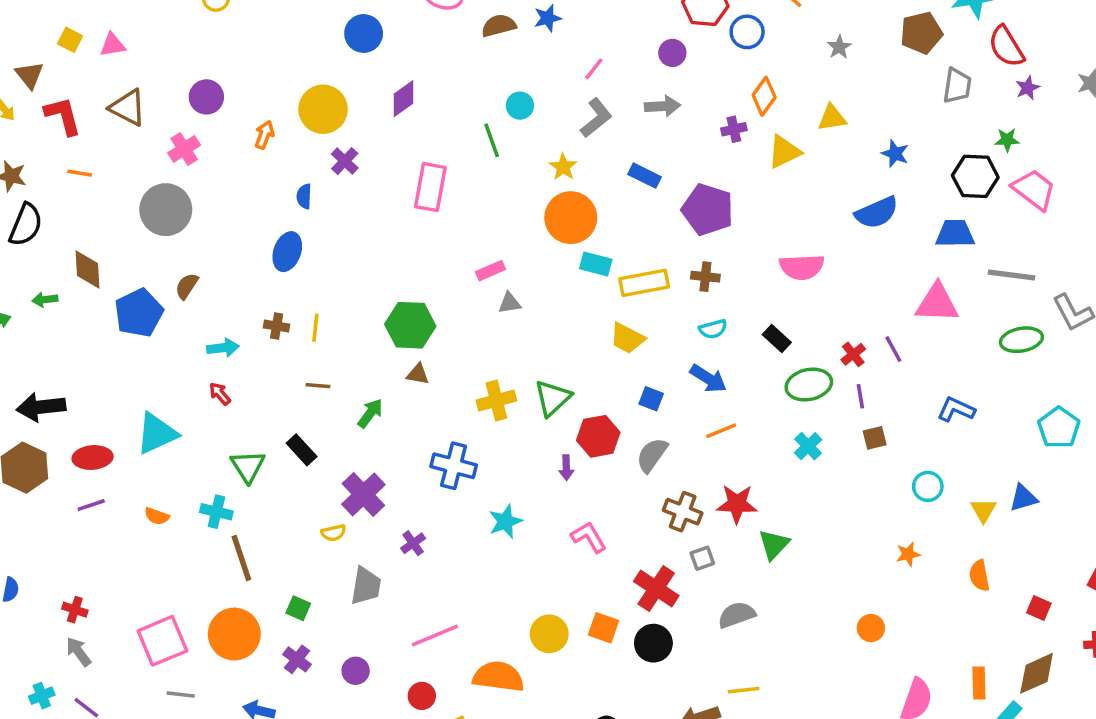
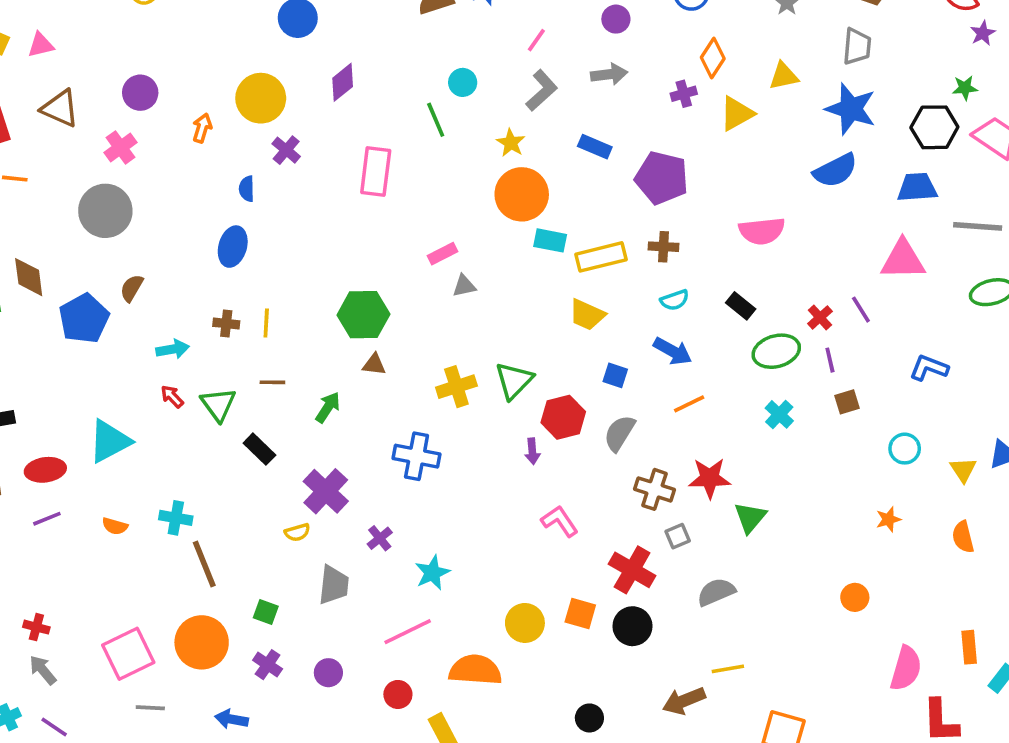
gray trapezoid: (957, 86) -> (857, 46), moved
blue star: (895, 154) -> (851, 109), size x1.8
green triangle: (248, 466) -> (218, 404), moved
cyan star: (505, 521) -> (432, 573), moved

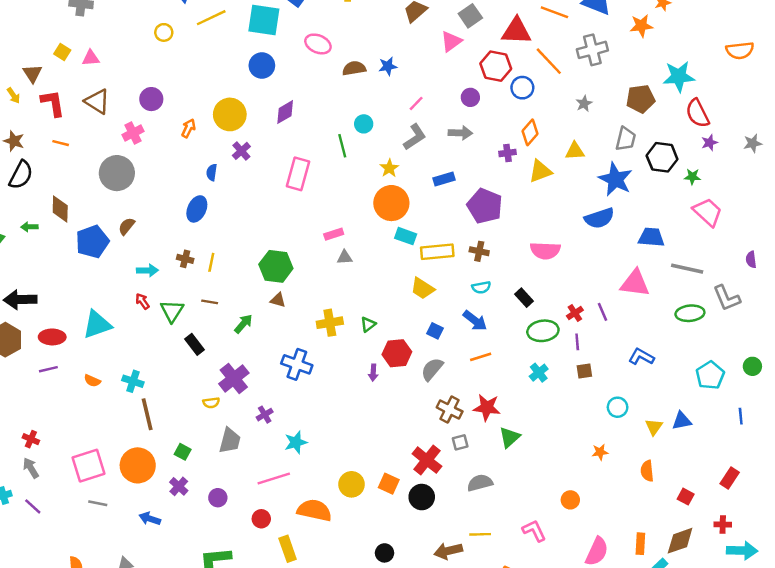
black hexagon: (934, 127) -> (662, 157), moved
blue rectangle: (595, 147) -> (444, 179), turned -48
green triangle: (514, 381) -> (368, 324), size x0.6
pink L-shape: (560, 521) -> (534, 531), moved

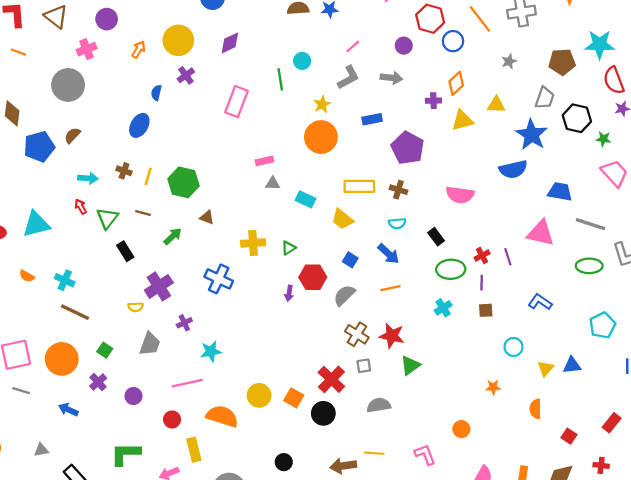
cyan rectangle: (406, 236) -> (306, 199), moved
green hexagon: (276, 266) -> (183, 182), moved
brown line: (147, 414) -> (75, 312), turned -56

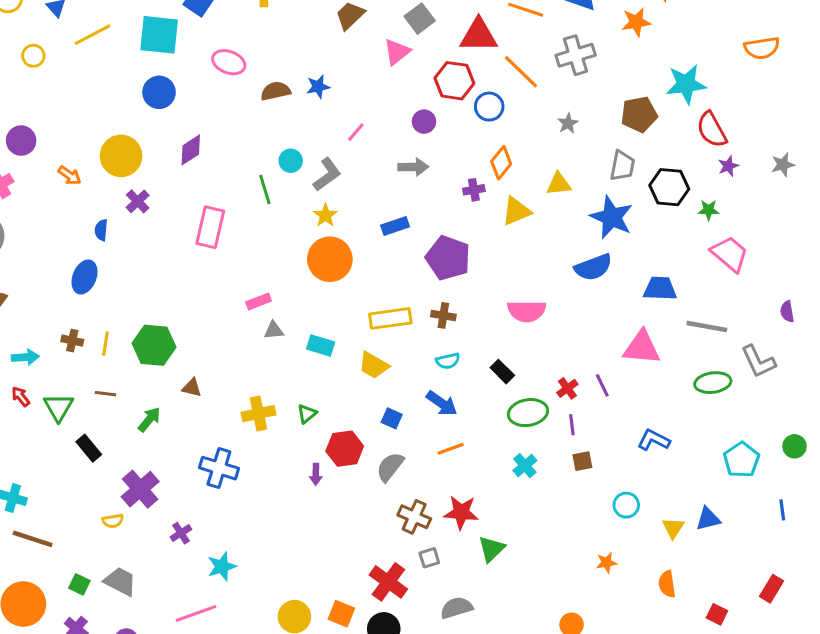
orange arrow: (139, 50) -> (70, 175), turned 102
gray L-shape: (348, 78) -> (327, 174), moved
gray trapezoid: (150, 344) -> (120, 581), moved, turned -75

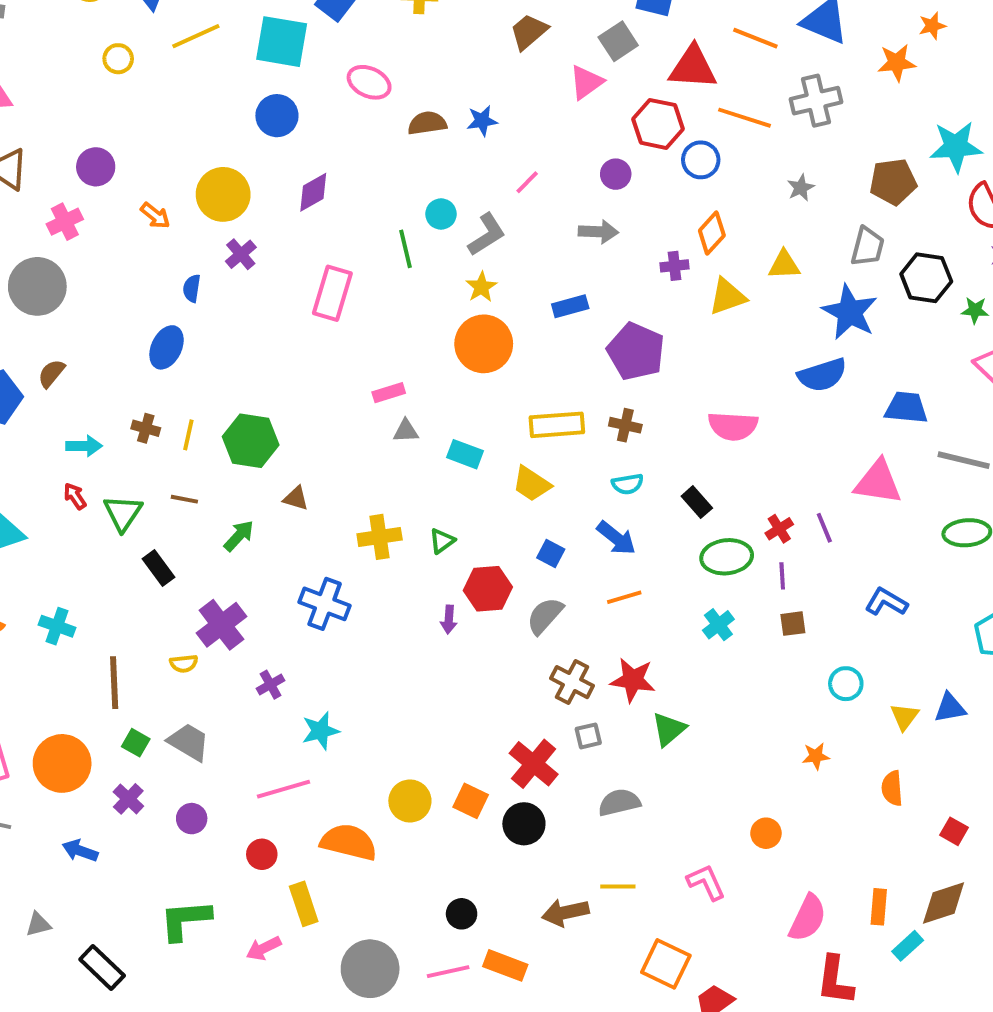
orange line: (521, 72) -> (744, 118), turned -30
brown line: (33, 539) -> (114, 683), moved, turned 66

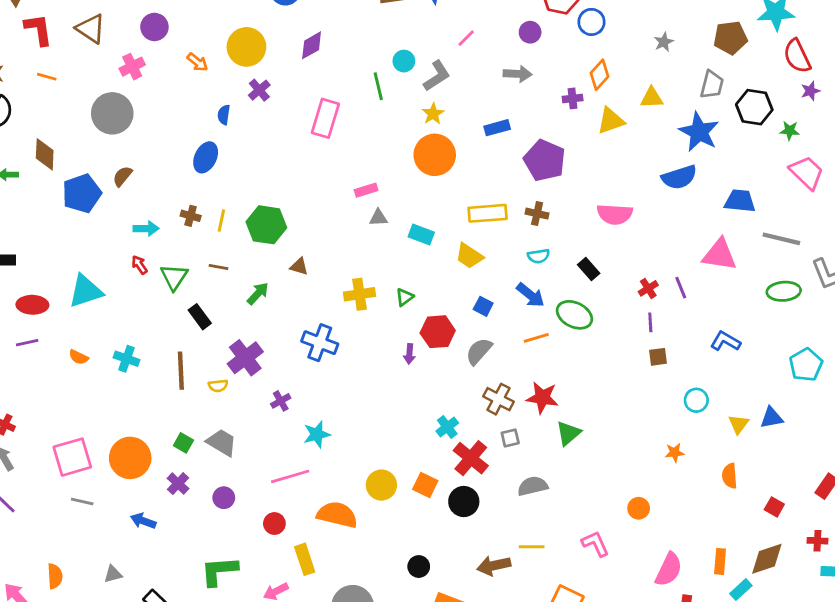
green ellipse: (727, 557) -> (574, 315), moved, turned 32
cyan cross: (718, 625) -> (447, 427), moved
brown line: (114, 683) -> (181, 371), moved

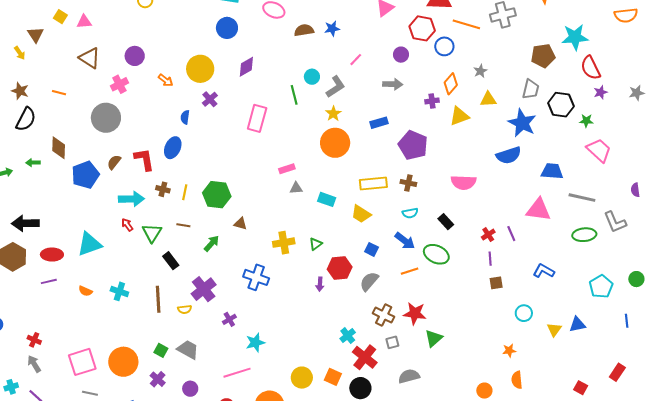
red L-shape: (38, 30) -> (144, 159), moved
gray star: (664, 42) -> (480, 71), moved
cyan arrow: (146, 229) -> (131, 199), size x1.4
orange semicircle: (730, 476) -> (517, 380), moved

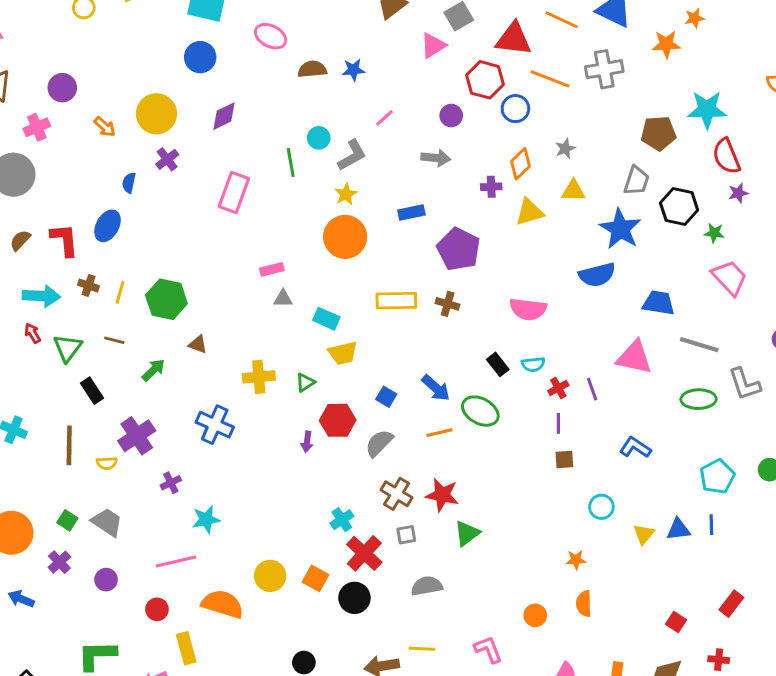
cyan semicircle: (410, 213) -> (533, 364), moved
yellow trapezoid: (361, 214) -> (343, 353), moved, turned -50
blue line: (627, 321) -> (711, 525), moved

